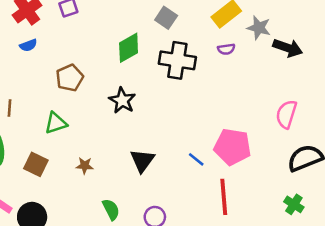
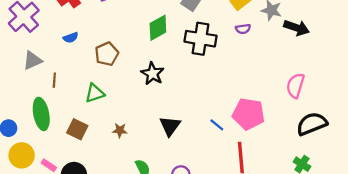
blue semicircle: (28, 45) -> (71, 38), moved

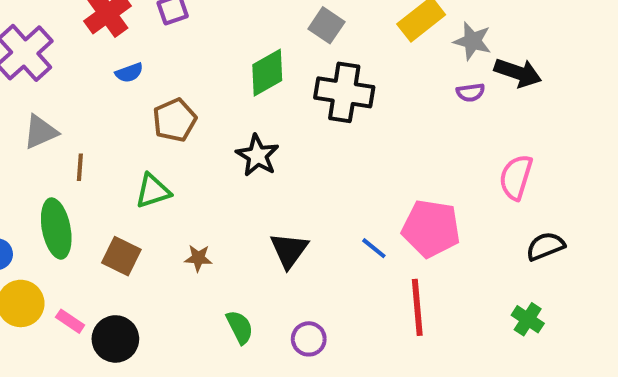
purple semicircle: (243, 29) -> (470, 92), moved
blue semicircle: (71, 38) -> (129, 73), moved
black semicircle: (312, 124) -> (545, 246), size x0.7

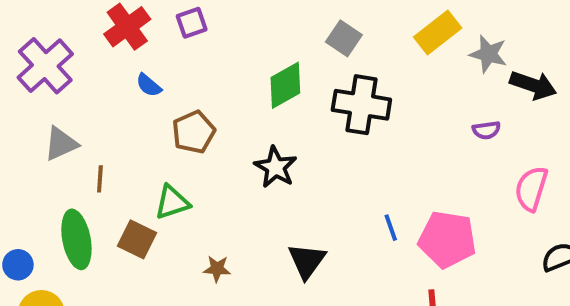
blue semicircle: (129, 73) -> (149, 85), turned 60
purple semicircle: (470, 92) -> (486, 130), moved
blue line: (374, 248) -> (391, 228), moved, turned 32
brown square: (121, 256) -> (137, 239), moved

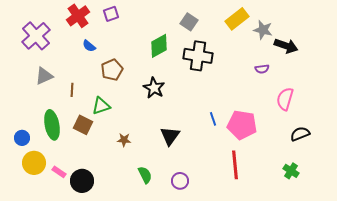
brown line: (100, 179) -> (72, 90), moved

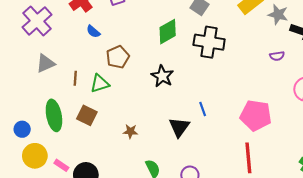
green triangle: (101, 106) -> (100, 84), moved
blue line: (213, 119) -> (203, 109), moved

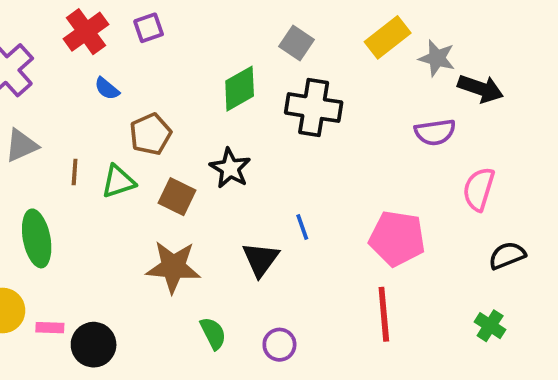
purple semicircle: (277, 56) -> (435, 132), size x1.5
brown square: (87, 115) -> (177, 197), moved
brown star: (130, 131) -> (173, 267), size x2.0
pink rectangle: (61, 165) -> (50, 328), turned -32

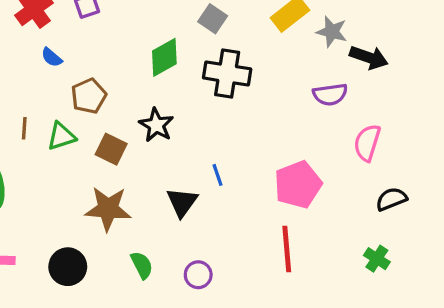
pink pentagon: (397, 238) -> (298, 185), turned -30
black circle: (94, 345) -> (68, 267), moved

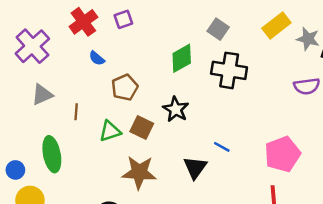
green triangle: (61, 136) -> (110, 131), moved
blue line: (217, 175) -> (222, 147), turned -42

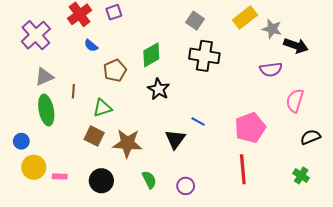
green diamond: (182, 58) -> (151, 55), moved
brown square: (142, 127) -> (94, 136), moved
green ellipse: (52, 154) -> (46, 110), moved

